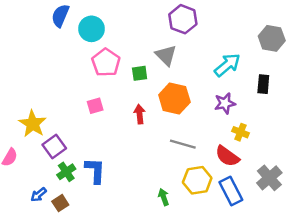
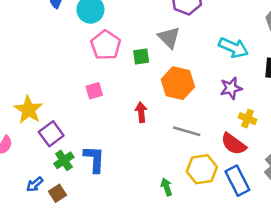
cyan arrow: (227, 65) -> (234, 48), turned 64
red arrow: (140, 114) -> (141, 112), moved

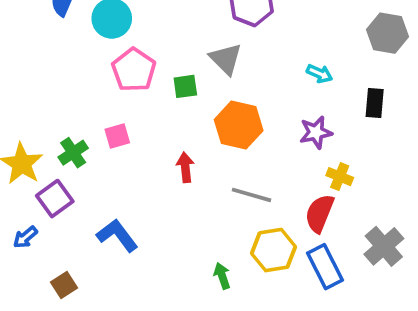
cyan arrow: (234, 48) -> (319, 74), size x0.6
red semicircle: (234, 144) -> (319, 213), turned 76
blue L-shape: (94, 159) -> (117, 235), turned -40
green cross: (64, 160) -> (73, 153), moved
blue arrow: (35, 184) -> (25, 237), moved

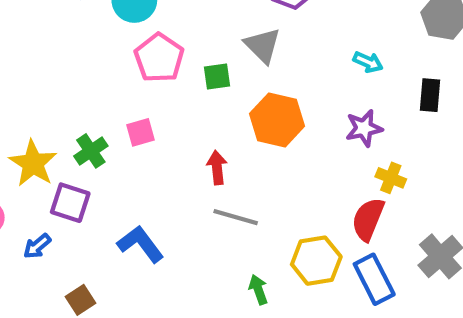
gray line: (251, 195) -> (236, 217), moved
purple square: (55, 199) -> (70, 203), turned -36

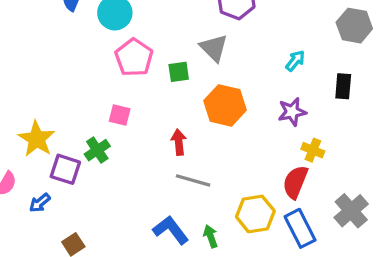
cyan arrow: (368, 62) -> (295, 61), turned -75
pink square: (141, 132) -> (120, 115), turned 30
green cross: (91, 151) -> (97, 150), moved
blue L-shape: (141, 244) -> (171, 230), moved

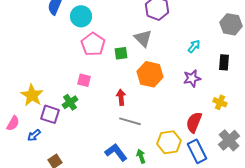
yellow cross: (313, 150) -> (220, 102), moved

